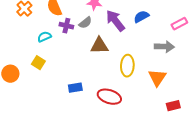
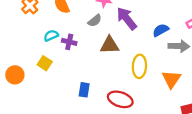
blue semicircle: (141, 17) -> (161, 30), moved
purple cross: (66, 26) -> (69, 42), moved
blue rectangle: (75, 88) -> (84, 90), turned -72

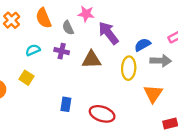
gray semicircle: (95, 21) -> (68, 28), moved, turned 104
purple cross: (69, 42) -> (62, 51), moved
yellow ellipse: (139, 66) -> (129, 68), moved

